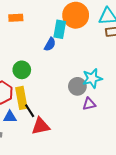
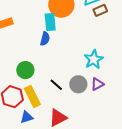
gray circle: (77, 86) -> (78, 84), moved
black line: (30, 111) -> (56, 85), moved

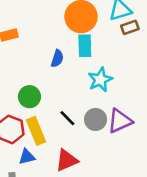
cyan rectangle: (50, 22) -> (85, 46), moved
cyan star: (94, 59) -> (100, 80), moved
purple triangle: (97, 84) -> (120, 121), size x1.5

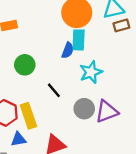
blue semicircle: (57, 58) -> (68, 50), moved
green circle: (29, 97) -> (25, 65), moved
black line: (67, 118) -> (54, 90), moved

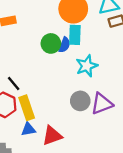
green circle: (25, 65) -> (51, 43), moved
black line: (54, 90) -> (14, 84), moved
blue triangle: (18, 139) -> (28, 129), moved

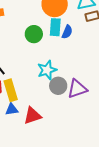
blue semicircle: (64, 45) -> (67, 32), moved
cyan star: (87, 66) -> (47, 70), moved

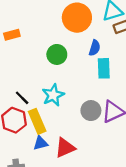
cyan rectangle: (55, 27) -> (104, 68), moved
cyan star: (47, 70) -> (53, 95), moved

